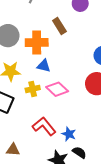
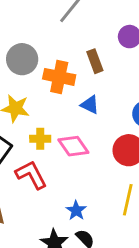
blue triangle: (44, 66) -> (90, 105), moved
red L-shape: (44, 126) -> (31, 175), moved

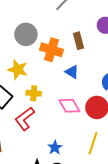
pink diamond: (73, 146) -> (69, 106), moved
red L-shape: (31, 175) -> (25, 119), turned -105

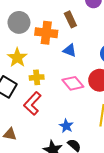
yellow star: (18, 70) -> (17, 58), turned 30

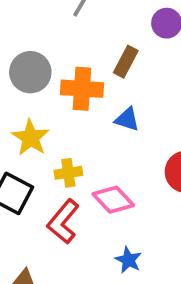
brown rectangle: (70, 19) -> (126, 62), turned 56
pink diamond: (73, 83) -> (113, 200), moved

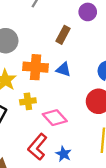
orange cross: (82, 89) -> (36, 67), moved
red L-shape: (63, 222) -> (37, 147), moved

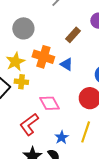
yellow cross: (28, 101) -> (21, 82), moved
blue star: (64, 154) -> (62, 137), moved

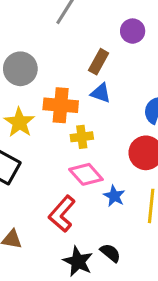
blue triangle: (67, 64) -> (101, 93), moved
yellow cross: (21, 82) -> (82, 137), moved
blue star: (62, 137) -> (114, 196), moved

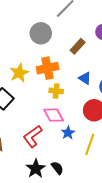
gray circle: (20, 69) -> (41, 33), moved
blue triangle: (101, 93) -> (85, 78), moved
orange cross: (61, 105) -> (48, 68), turned -30

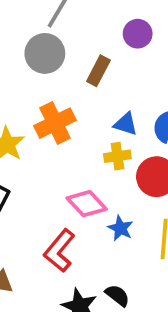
gray circle: (41, 33) -> (45, 53), moved
yellow cross: (56, 91) -> (117, 156), moved

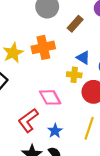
blue star: (120, 228) -> (55, 131), moved

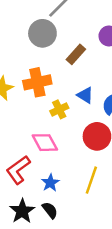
yellow cross: (74, 75) -> (59, 109), moved, turned -32

